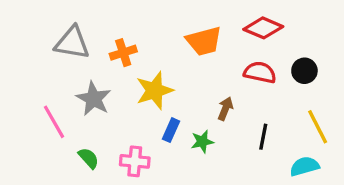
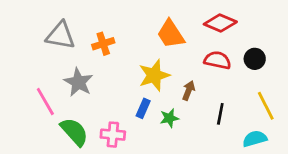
orange trapezoid: (204, 41) -> (171, 34), turned 72
yellow star: (155, 91) -> (154, 75), moved
green semicircle: (89, 158) -> (74, 132), size x1.6

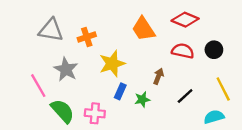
yellow star: (154, 75) -> (112, 64), moved
black line: (220, 114) -> (185, 96), turned 36

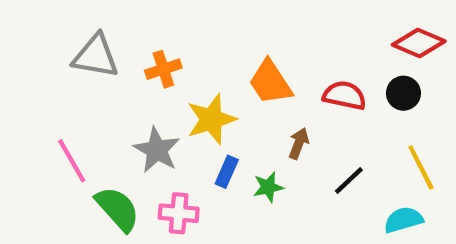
red diamond: (185, 20) -> (419, 43), moved
orange trapezoid: (143, 29) -> (270, 82), moved
gray star: (66, 69) -> (157, 150), moved

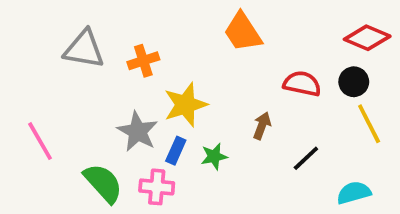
orange trapezoid: (270, 82) -> (243, 32), moved
pink line: (72, 161) -> (40, 141), moved
yellow line: (421, 167) -> (369, 124), moved
blue rectangle: (227, 172) -> (176, 151), moved
green star: (268, 187) -> (214, 156), moved

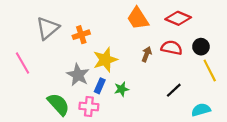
red diamond: (367, 38) -> (178, 18), moved
gray triangle: (84, 49) -> (48, 28), turned -50
brown arrow: (262, 126) -> (147, 54), moved
pink line: (40, 141) -> (22, 63), moved

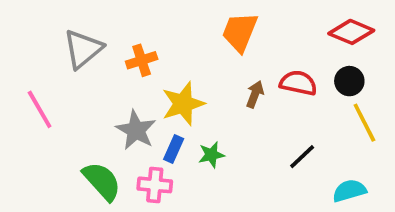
orange trapezoid: (138, 18) -> (240, 32), turned 55
red diamond: (178, 18) -> (351, 32), moved

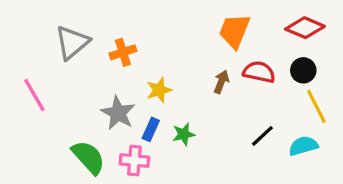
orange trapezoid: (240, 32) -> (234, 31), moved
yellow star: (183, 104) -> (159, 90), size x0.7
cyan semicircle: (349, 191) -> (303, 146), moved

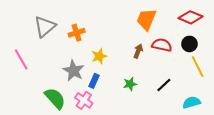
green star: (184, 134) -> (130, 84), moved
cyan semicircle: (303, 146) -> (192, 102), moved
pink cross: (134, 161) -> (84, 100), turned 30

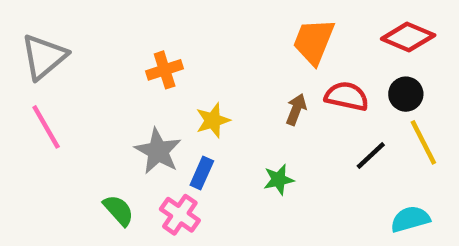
gray triangle: (45, 27) -> (44, 57), moved
black line: (164, 85) -> (371, 155), moved
green semicircle: (55, 98) -> (118, 210), size x0.7

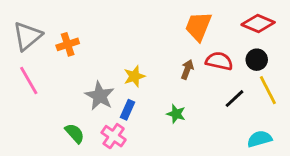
orange cross: (165, 70) -> (68, 44), moved
green star: (279, 180) -> (176, 114), turned 30

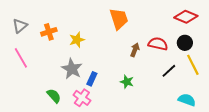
orange trapezoid: (198, 26) -> (119, 19), moved, turned 140
gray triangle: (27, 36) -> (20, 26), size x0.7
yellow star: (134, 76) -> (77, 40), moved
cyan semicircle: (259, 139) -> (187, 100), turned 36

